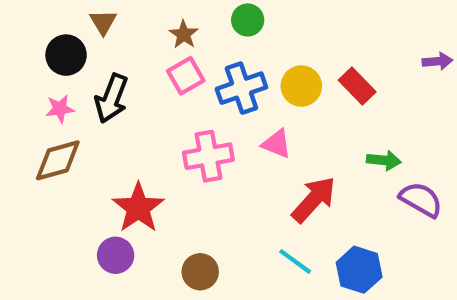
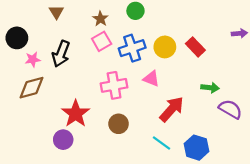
black circle: (66, 55) -> (17, 38), moved
brown circle: (200, 272) -> (119, 124), moved

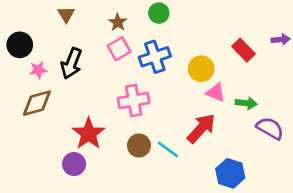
yellow circle: (165, 47) -> (201, 69), moved
red rectangle: (195, 47) -> (244, 50), moved
pink triangle: (151, 79) -> (216, 93), moved
cyan line: (161, 143) -> (168, 149), moved

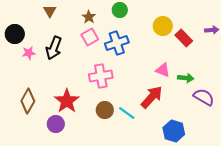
yellow circle: (201, 69) -> (163, 26), moved
brown diamond: (37, 103) -> (28, 101), moved, turned -45

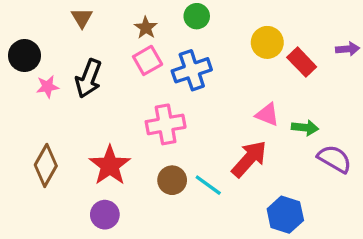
purple circle: (56, 124) -> (105, 215), moved

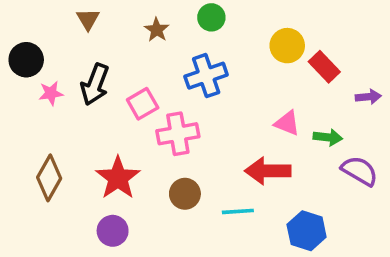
purple arrow: (348, 49) -> (368, 97), moved
pink square: (148, 60) -> (143, 104), moved
red arrow: (249, 159) -> (268, 171), turned -132
cyan line: (208, 185) -> (238, 211), moved, turned -40

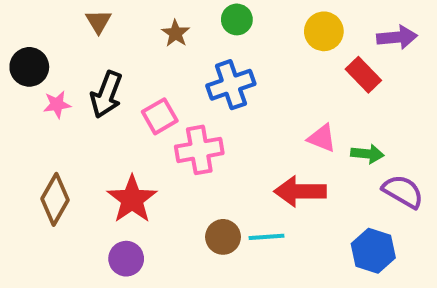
yellow circle: (287, 46) -> (324, 31), moved
purple arrow: (368, 97) -> (397, 37), moved, size x1.4
brown circle: (185, 194) -> (223, 237), moved
blue hexagon: (307, 231) -> (373, 251), moved

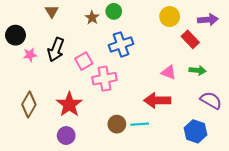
green circle: (237, 19) -> (114, 11), moved
green arrow: (367, 154) -> (198, 70), moved

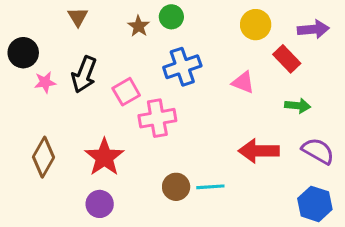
pink triangle: (169, 72) -> (243, 82), moved
red arrow: (157, 100) -> (259, 151), moved
blue hexagon: (195, 131) -> (315, 204), moved

